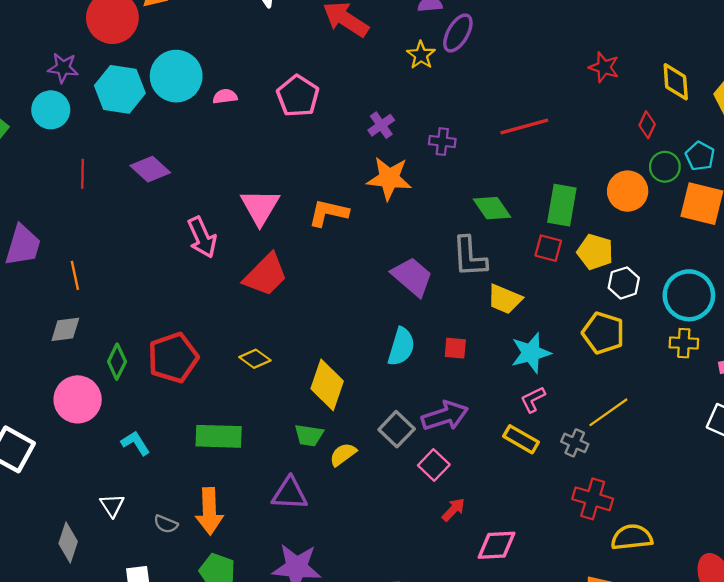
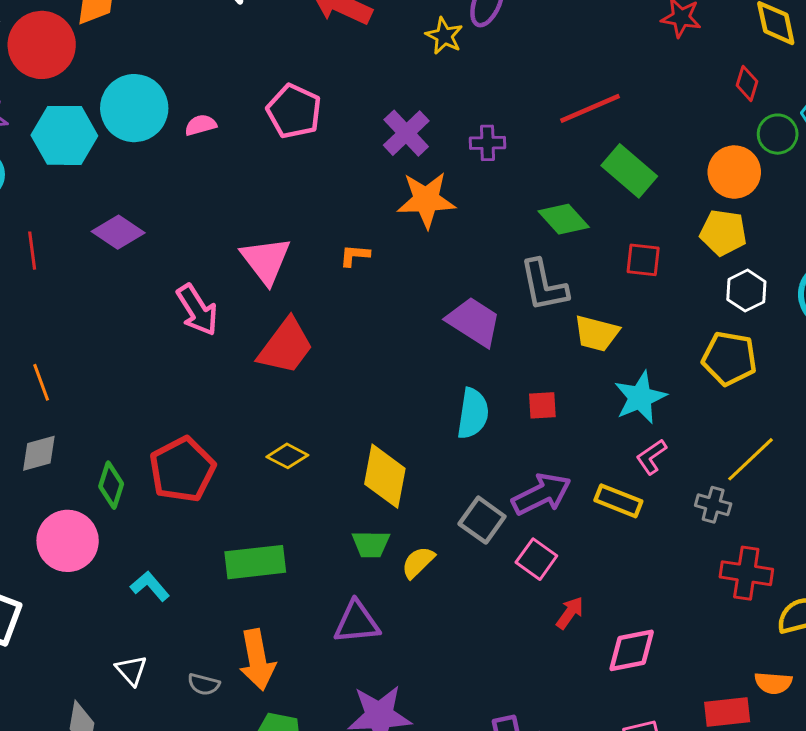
purple cross: (381, 125) -> (406, 133), size x1.4
green rectangle: (562, 205) -> (629, 171), moved, turned -51
orange L-shape: (328, 213) -> (355, 255), size x0.6
yellow pentagon: (595, 252) -> (723, 233), moved
yellow rectangle: (521, 439) -> (618, 501), moved

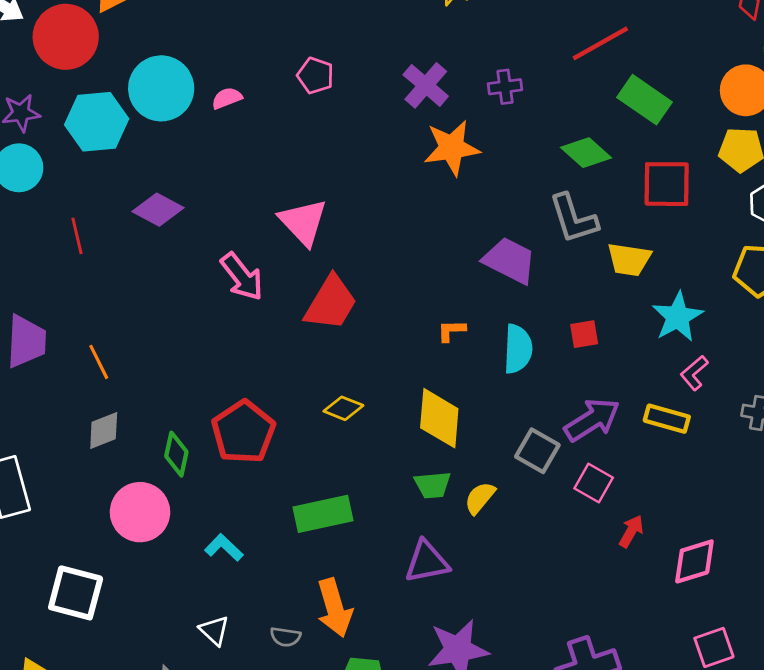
pink pentagon: (294, 111) -> (315, 76), size x0.7
orange L-shape: (355, 255) -> (451, 331), moved
red square: (643, 260) -> (667, 184), size x1.5

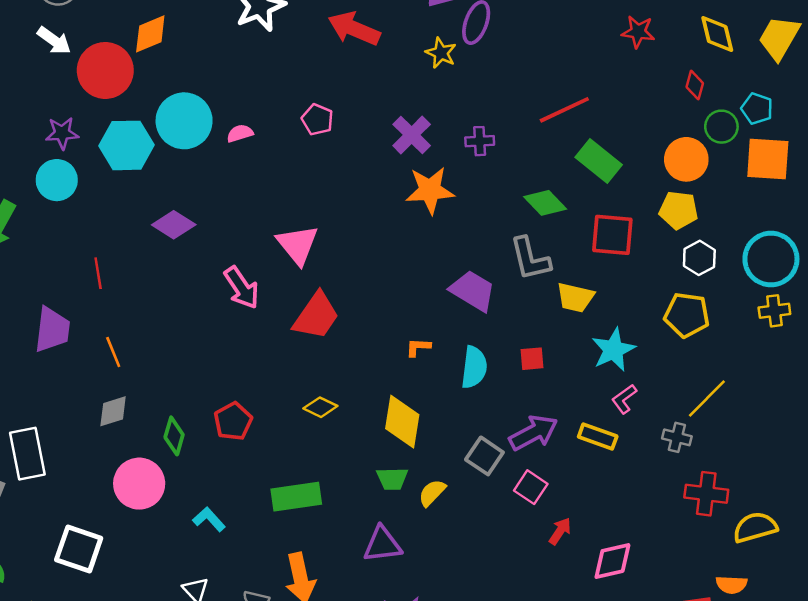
red line: (77, 236) -> (98, 273), moved
red pentagon: (243, 432) -> (233, 421), size x0.7

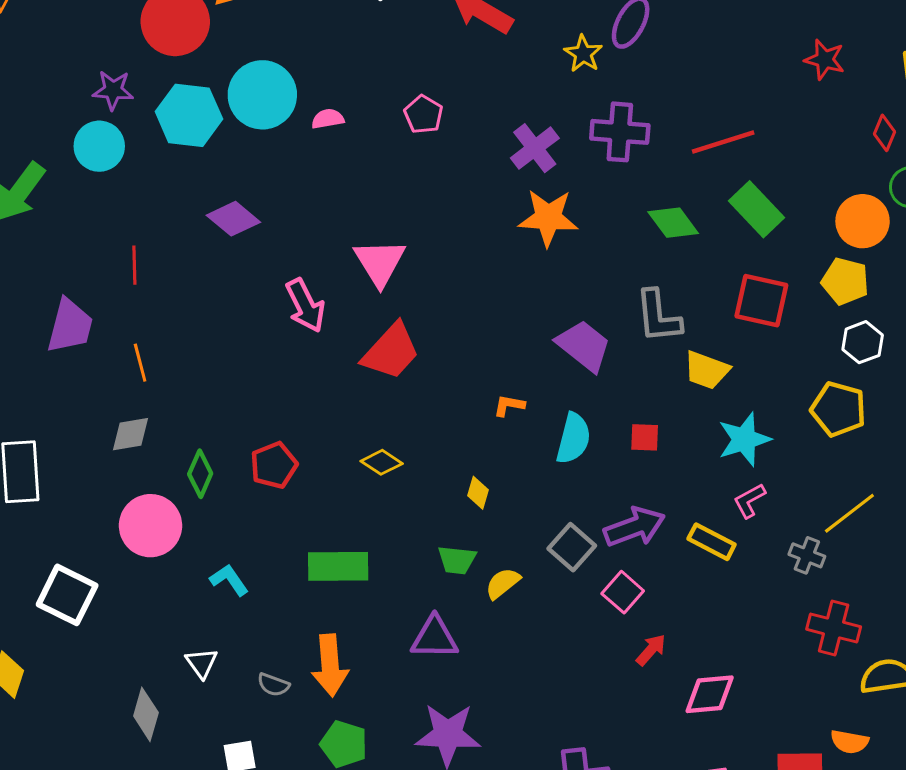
purple cross: (480, 141) -> (620, 132), moved, size x1.6
green diamond: (545, 203) -> (673, 223), moved
yellow diamond: (402, 422) -> (478, 493), size x0.5

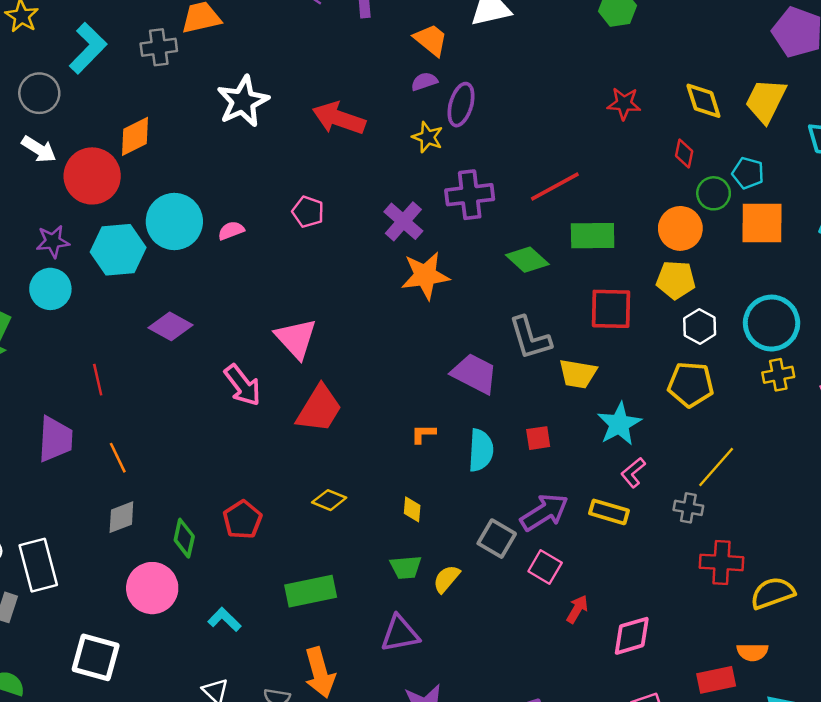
green rectangle: (756, 209) -> (593, 236), turned -36

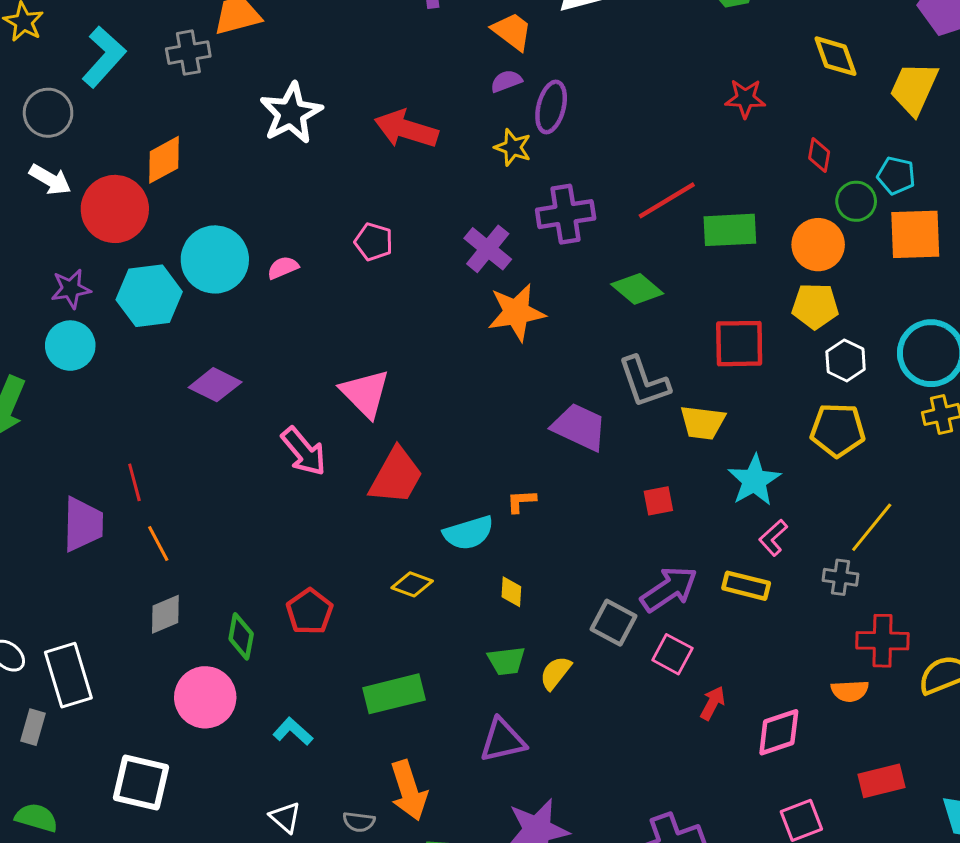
yellow diamond: (703, 101) -> (836, 56), moved
green rectangle: (593, 236) -> (730, 230), moved
red line: (98, 380) -> (134, 482), moved
cyan semicircle: (481, 450) -> (468, 533), moved, turned 72
orange semicircle: (753, 652) -> (850, 691), moved

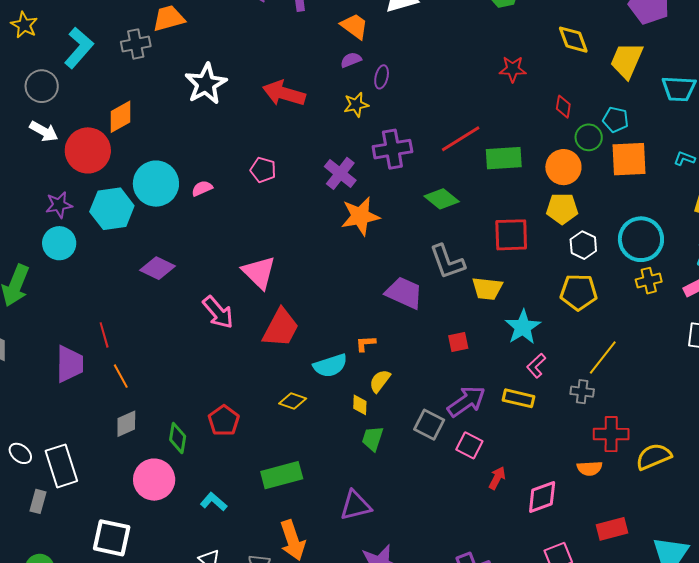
purple ellipse: (551, 107) -> (382, 77), size x0.7
yellow star: (513, 147) -> (356, 105), turned -30
green trapezoid: (506, 661) -> (373, 438), moved, turned 116
yellow semicircle: (555, 673) -> (380, 381), moved

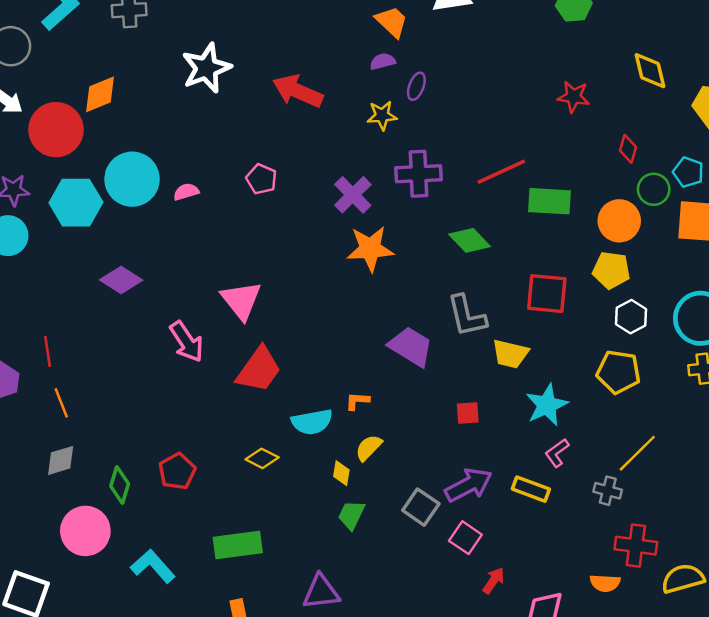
cyan L-shape: (214, 502) -> (153, 566), size x1.4

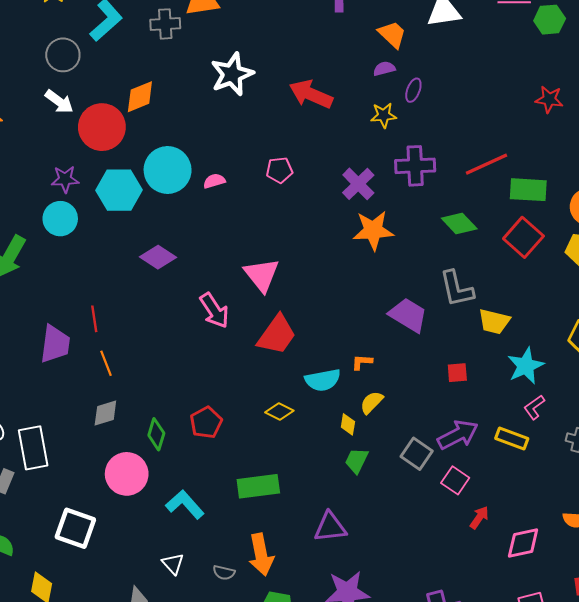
pink pentagon: (262, 179) -> (279, 170), turned -30
red square: (547, 294) -> (523, 237), moved, turned 36

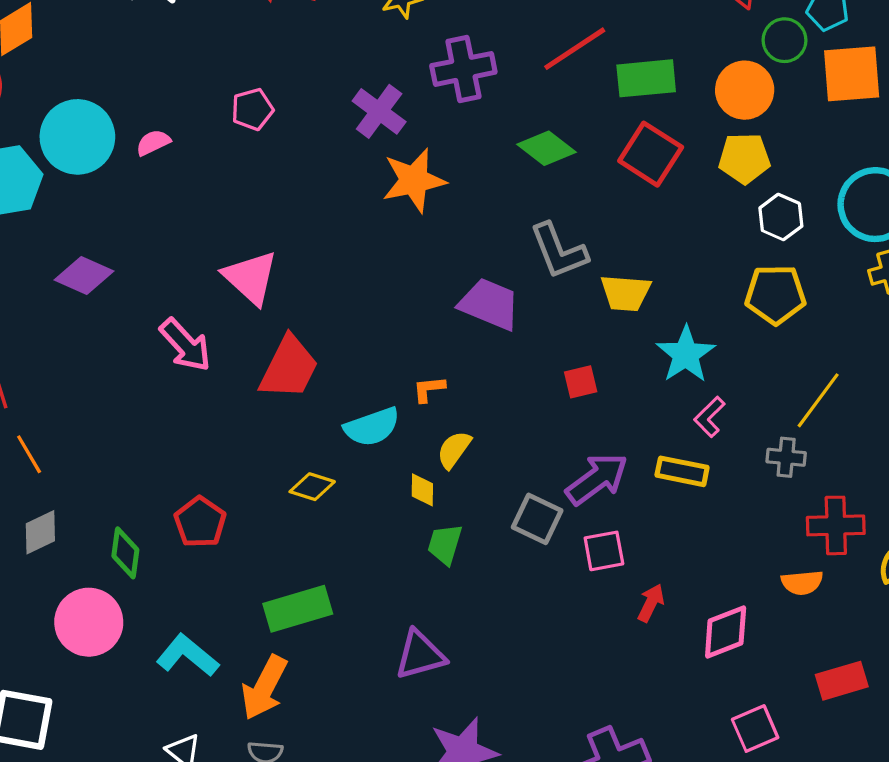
pink square: (455, 480) -> (604, 551), turned -36
orange arrow: (261, 555) -> (264, 688), moved, turned 48

